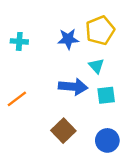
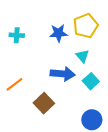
cyan square: (106, 95) -> (91, 81), turned -35
brown square: (63, 131) -> (44, 103), moved

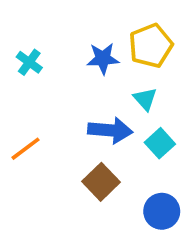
cyan cross: (17, 35) -> (29, 62), turned 32
brown square: (44, 103) -> (101, 182), moved

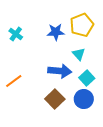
blue circle: (162, 211) -> (84, 99), moved

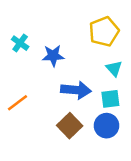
blue star: (56, 32) -> (53, 56), moved
cyan triangle: (79, 54) -> (114, 68), moved
cyan square: (87, 78) -> (110, 99), turned 35

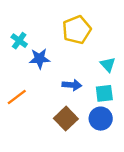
yellow pentagon: (104, 32) -> (77, 30), moved
blue star: (53, 56) -> (40, 59), moved
blue arrow: (76, 90) -> (72, 85), size x0.7

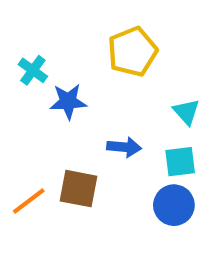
orange line: (17, 97) -> (29, 201), moved
brown square: (66, 119) -> (79, 189), moved, turned -35

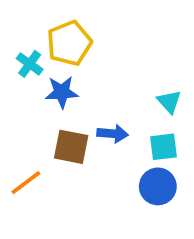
yellow pentagon: (132, 52) -> (69, 43), moved
brown square: (79, 189) -> (71, 147), moved

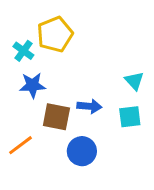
blue star: (62, 92) -> (32, 85), moved
blue circle: (158, 186) -> (82, 151), moved

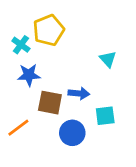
cyan triangle: (134, 81) -> (108, 59), moved
cyan square: (130, 117) -> (105, 116), moved

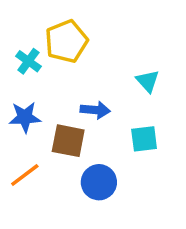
blue star: (29, 75) -> (25, 117), moved
blue arrow: (79, 93) -> (95, 110), moved
cyan square: (105, 116) -> (144, 139), moved

